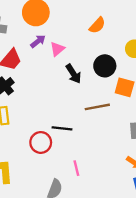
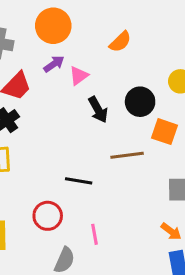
orange semicircle: (97, 25) -> (120, 42), moved
red circle: (41, 142) -> (48, 216), moved

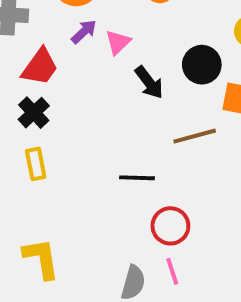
red circle: (48, 216) -> (170, 226), moved
pink line: (95, 234) -> (172, 271), moved

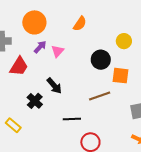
black arrow: (149, 82) -> (54, 86), moved
black cross: (34, 113) -> (35, 101), moved
yellow rectangle: (36, 164) -> (13, 125), moved, turned -35

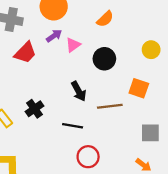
black circle: (101, 60) -> (104, 59), moved
black arrow: (54, 86) -> (79, 91), moved
black cross: (35, 101) -> (35, 109), moved

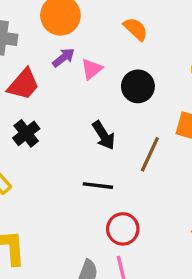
orange semicircle: (105, 19) -> (136, 29), turned -90
brown line: (110, 106) -> (150, 154), turned -55
black cross: (35, 109) -> (26, 133), moved

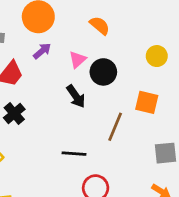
pink triangle: (92, 69) -> (78, 59), moved
black arrow: (104, 135) -> (76, 96), moved

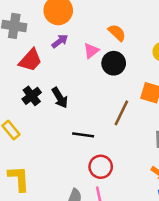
orange semicircle: (100, 25) -> (117, 33), moved
black arrow: (76, 96) -> (60, 98), moved

